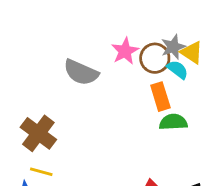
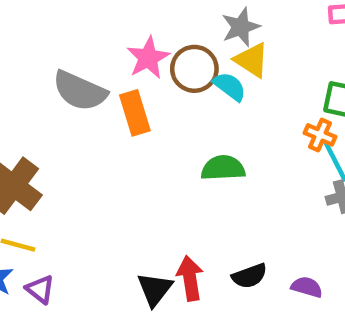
gray star: (173, 47) -> (241, 27), moved
orange rectangle: (160, 97) -> (135, 113), moved

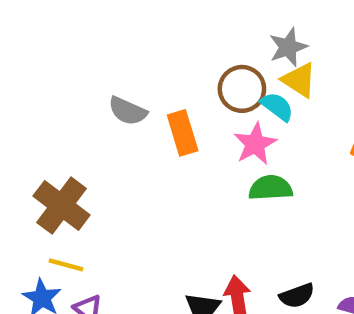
pink star: (148, 58) -> (255, 144), moved
gray semicircle: (80, 91) -> (128, 111), size x0.7

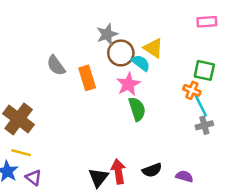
gray star: (288, 47) -> (107, 34), moved
gray semicircle: (128, 111) -> (56, 65), turned 30
green semicircle: (271, 188) -> (137, 109), turned 75

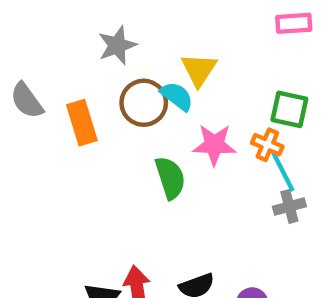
yellow triangle: (153, 48) -> (199, 70), turned 30
brown circle: (121, 53) -> (144, 103), moved
pink star: (128, 84) -> (214, 145), moved, turned 30

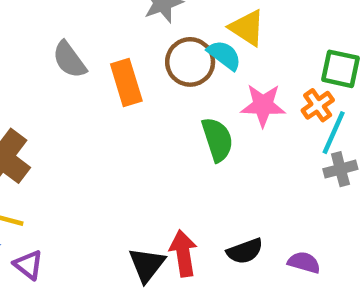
yellow triangle: (199, 70) -> (247, 28), turned -30
orange cross: (267, 145) -> (318, 105), turned 32
cyan line: (283, 171) -> (334, 133), turned 51

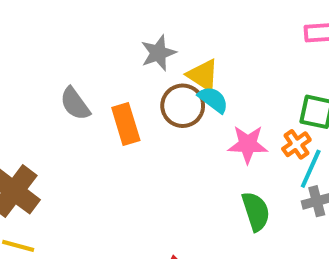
yellow triangle: (247, 28) -> (203, 75), moved
green semicircle: (217, 139) -> (256, 211), moved

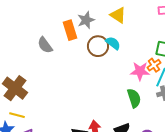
yellow triangle: (203, 75) -> (118, 15), moved
orange rectangle: (126, 124) -> (70, 30), moved
pink star: (248, 144) -> (140, 71), moved

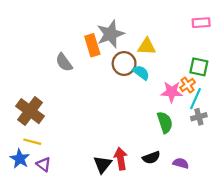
yellow triangle: (118, 15) -> (147, 46), moved, turned -30
gray star: (86, 20) -> (110, 34), size x1.4
cyan semicircle: (113, 43) -> (141, 73), moved

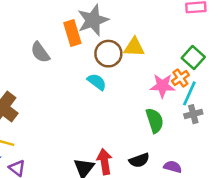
yellow triangle: (147, 46) -> (134, 47), moved
green square: (199, 67) -> (193, 57), turned 30
cyan semicircle: (141, 73) -> (97, 82), moved

